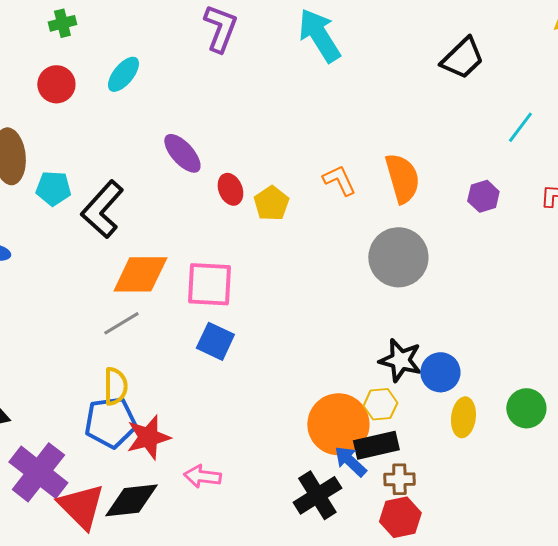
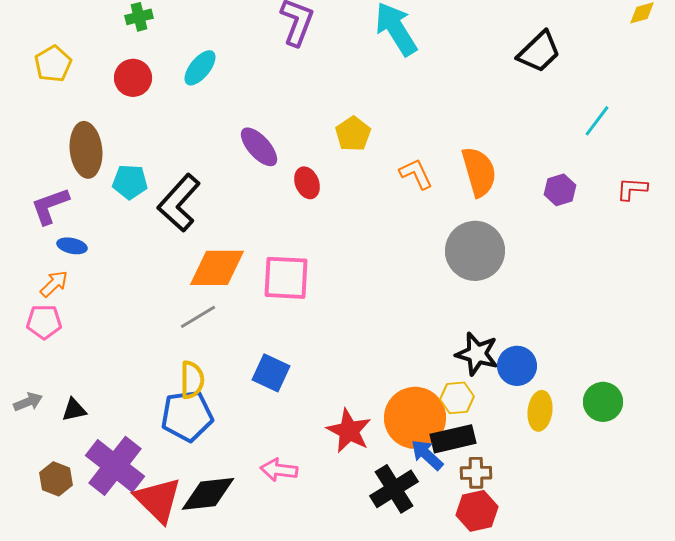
yellow pentagon: (271, 203) -> (353, 134), moved
blue square: (215, 341) -> (271, 373), moved
red star: (148, 437) -> (349, 431), moved, turned -30

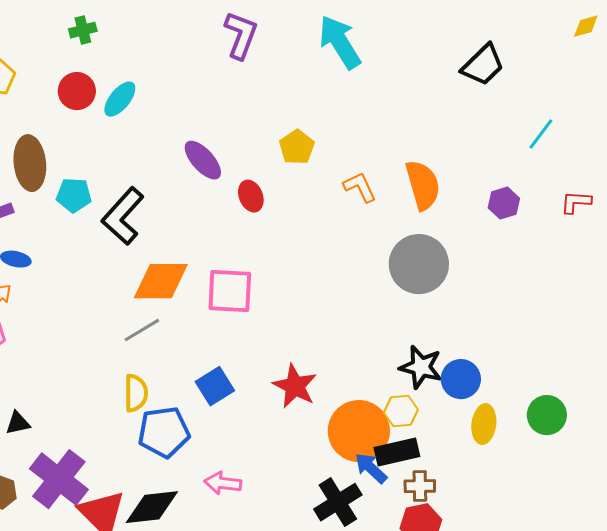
cyan ellipse: (200, 68) -> (120, 99), moved
blue square: (271, 373) -> (215, 386), turned 33
blue pentagon: (187, 416) -> (164, 432), moved
red star: (349, 431) -> (295, 386), moved

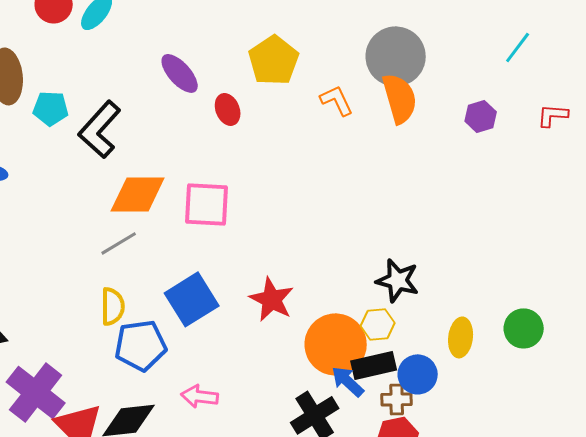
yellow pentagon: (297, 147) -> (274, 60), size x1.4
gray circle: (419, 264) -> (396, 56), moved
blue circle: (461, 379) -> (418, 374), moved
blue square: (215, 386) -> (192, 299), size x1.4

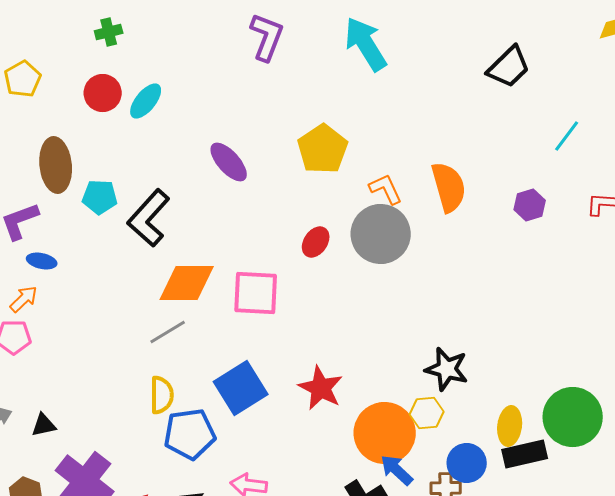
gray circle: (396, 56) -> (381, 234), moved
red ellipse: (228, 109) -> (316, 242), moved, turned 56
green circle: (524, 328) -> (573, 417), size x1.5
black rectangle: (374, 365) -> (525, 454), moved

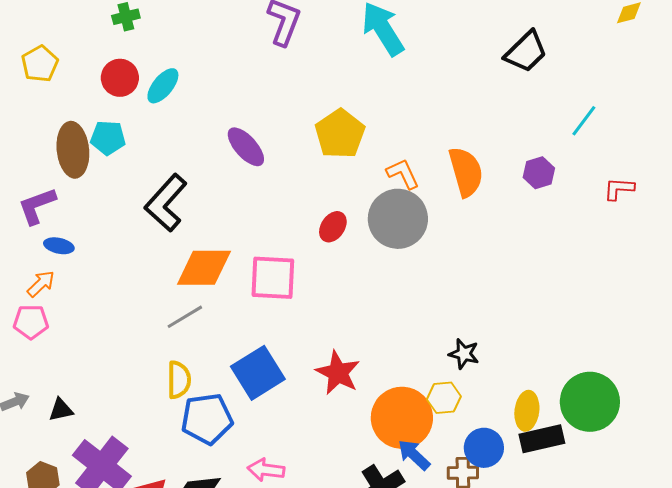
cyan pentagon: (100, 197) -> (108, 138), moved
purple hexagon: (530, 205) -> (539, 173), moved
black star: (447, 369) -> (464, 354), size x0.7

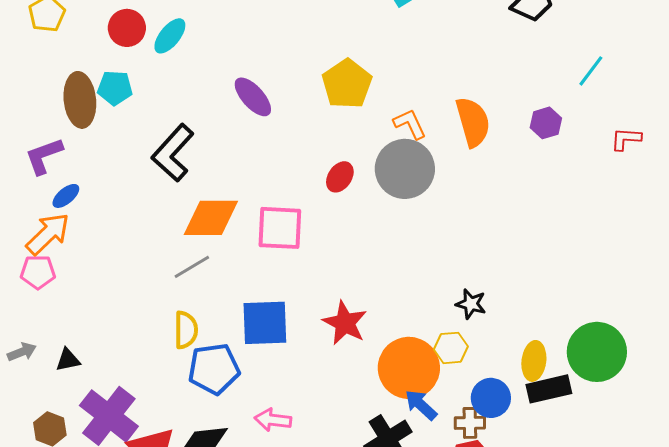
blue ellipse: (59, 246) -> (66, 196), turned -52
orange arrow: (41, 284) -> (48, 234), size x1.6
blue square: (258, 373) -> (265, 323), turned 30

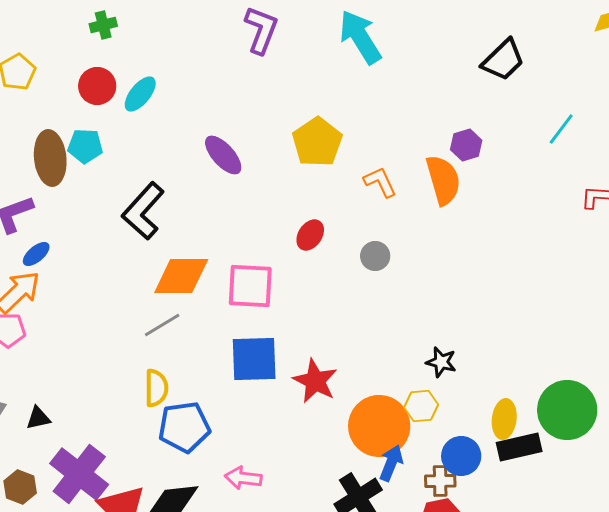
purple hexagon: (546, 123) -> (466, 145), moved
gray circle: (405, 169) -> (375, 256), moved, size x0.5
blue square: (265, 323) -> (254, 359), moved
blue arrow: (421, 405) -> (391, 463), turned 69

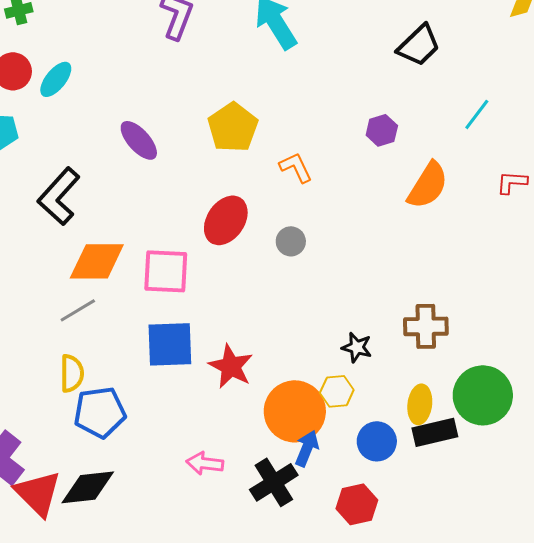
orange semicircle: (443, 180) -> (428, 185), moved, turned 48
red ellipse: (310, 235) -> (226, 220), size x1.6
pink arrow: (243, 478) -> (205, 463), moved
brown cross: (440, 481) -> (426, 326), moved, size x1.4

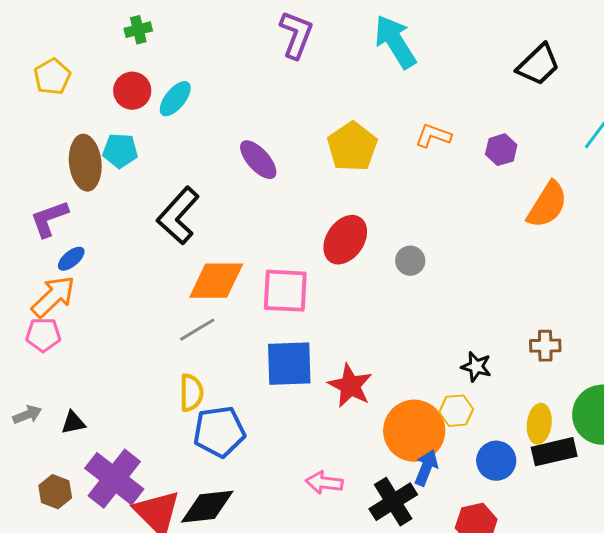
orange L-shape: (296, 167) -> (433, 136), moved, turned -45
brown cross: (426, 326) -> (545, 346), size x0.7

